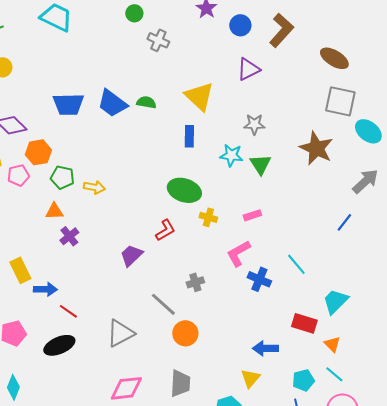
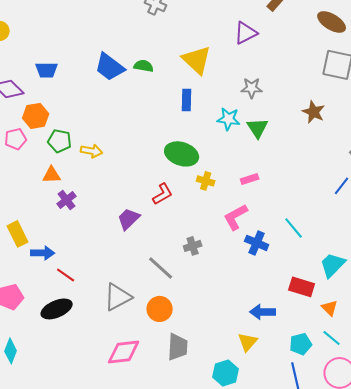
blue trapezoid: (68, 104) -> (47, 70), moved, size x0.7
brown star: (316, 148) -> (314, 112), size x0.7
orange circle: (185, 333) -> (160, 309), moved

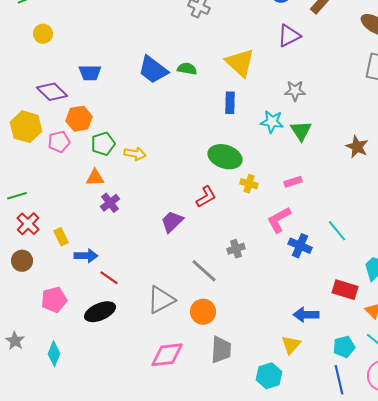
brown star: (314, 112) -> (357, 147), moved
green pentagon: (60, 141) -> (103, 144), turned -30
yellow rectangle: (18, 234) -> (61, 237), size x0.7

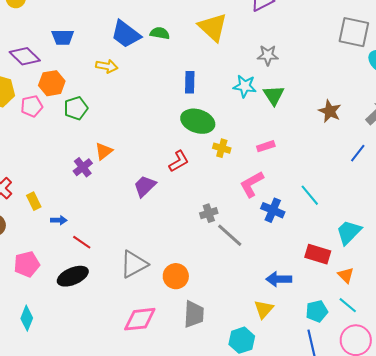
blue rectangle: (230, 103) -> (190, 82), moved
yellow arrow: (135, 154) -> (107, 66), moved
orange triangle: (95, 178) -> (104, 151), moved, turned -36
blue arrow: (86, 256) -> (59, 220), size x0.7
gray line: (204, 271) -> (230, 235), moved

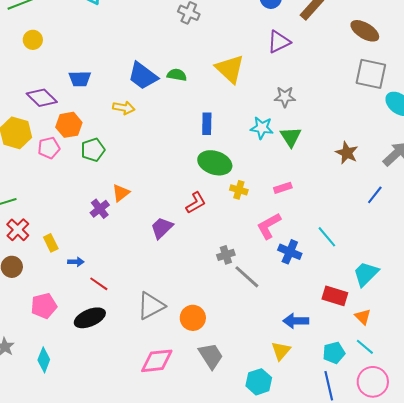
gray trapezoid: (194, 314) -> (211, 356), turned -36

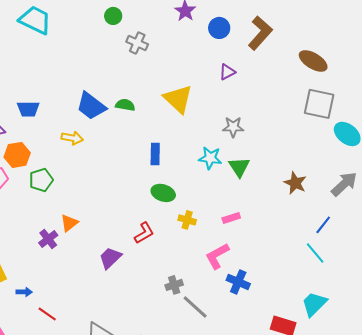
purple triangle: (279, 42) -> (227, 72), size x0.7
green ellipse: (215, 163) -> (163, 193), size x0.7
cyan line: (327, 237) -> (315, 253), moved

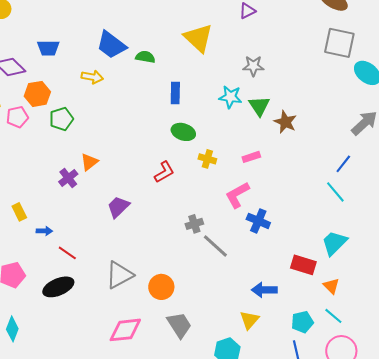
green semicircle: (125, 105) -> (145, 57), moved
brown star: (295, 183) -> (285, 122), moved
purple trapezoid: (110, 258) -> (118, 207), moved

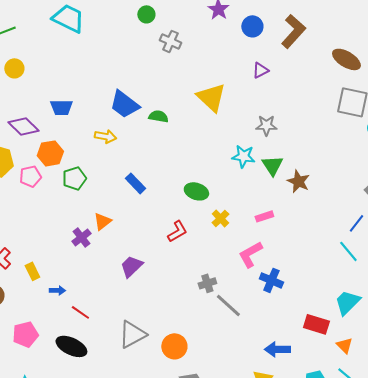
blue rectangle: (175, 93) -> (135, 183), moved, turned -45
yellow cross: (207, 159) -> (220, 218), turned 30
black ellipse: (58, 287) -> (71, 346), turned 48

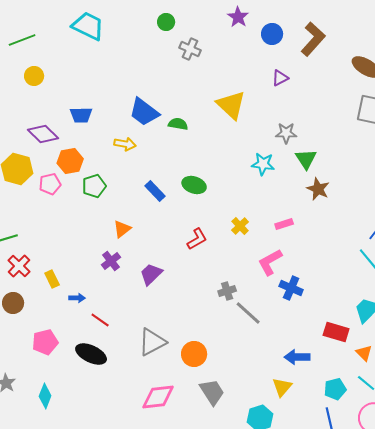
green triangle: (272, 165) -> (306, 159), moved
green ellipse: (196, 191) -> (194, 185), moved
purple cross: (81, 237) -> (111, 261), moved

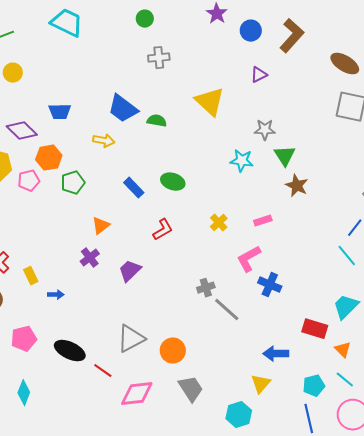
gray cross: (190, 49) -> (159, 58), moved, turned -30
red L-shape: (197, 239) -> (163, 230), moved
red line: (100, 320) -> (103, 371), moved

